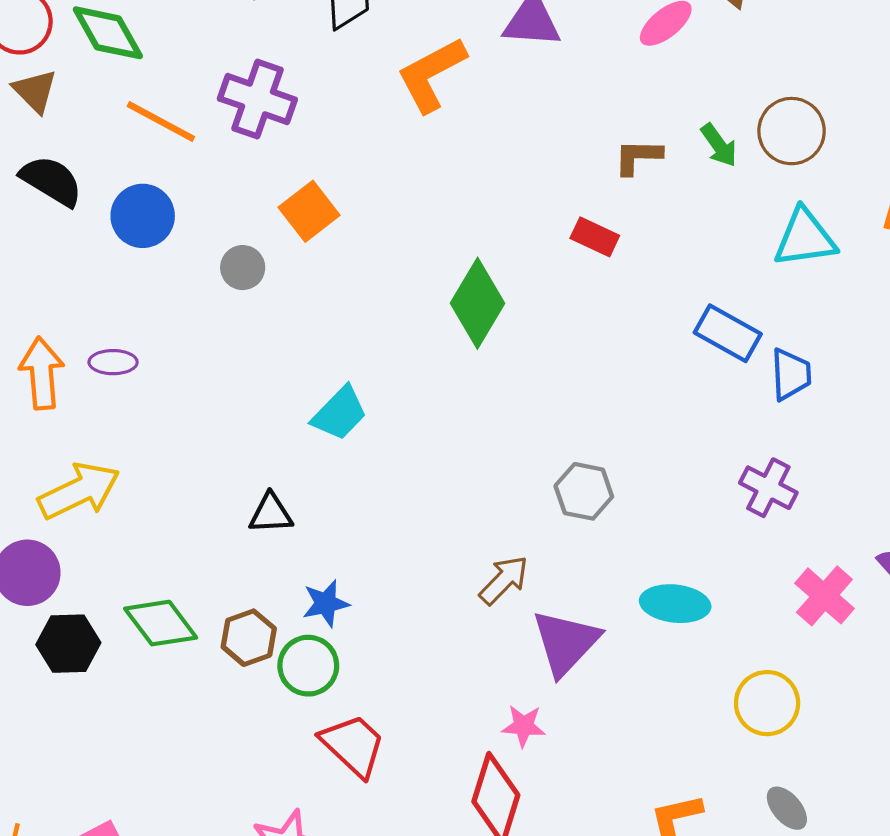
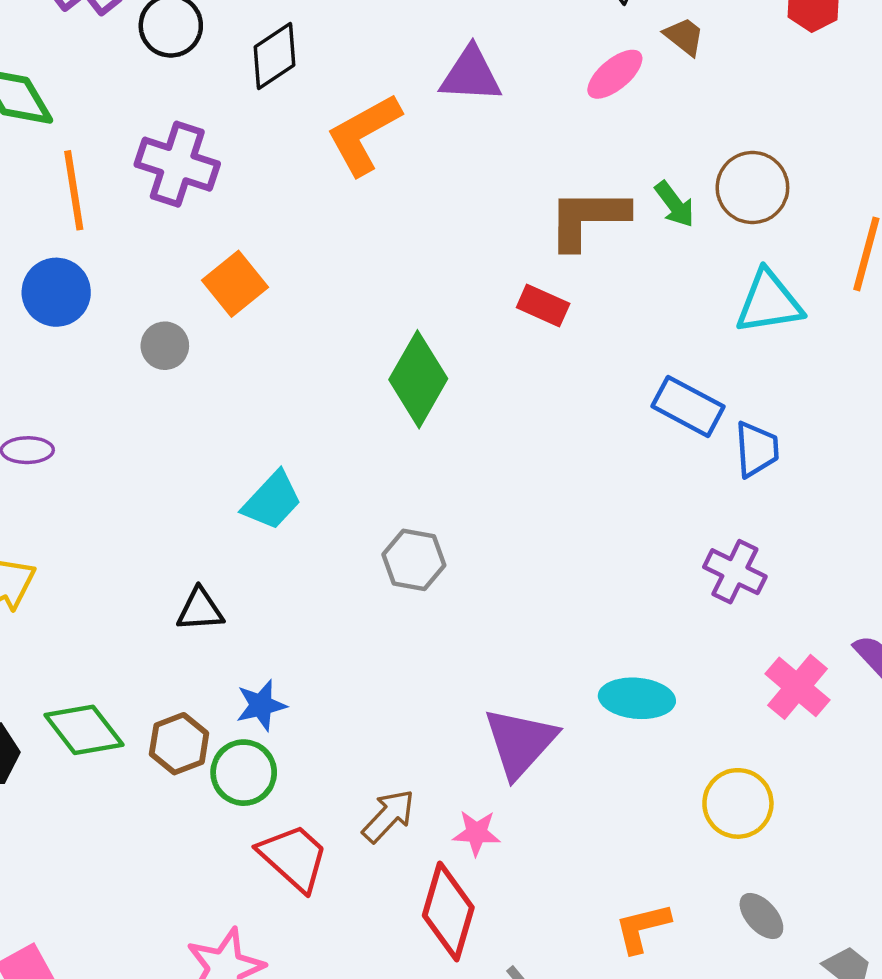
orange line: (161, 122) -> (74, 190), turned 54
brown L-shape: (638, 157) -> (588, 218), size x1.6
gray hexagon: (584, 491) -> (414, 560), moved
brown arrow: (504, 580) -> (388, 816), moved

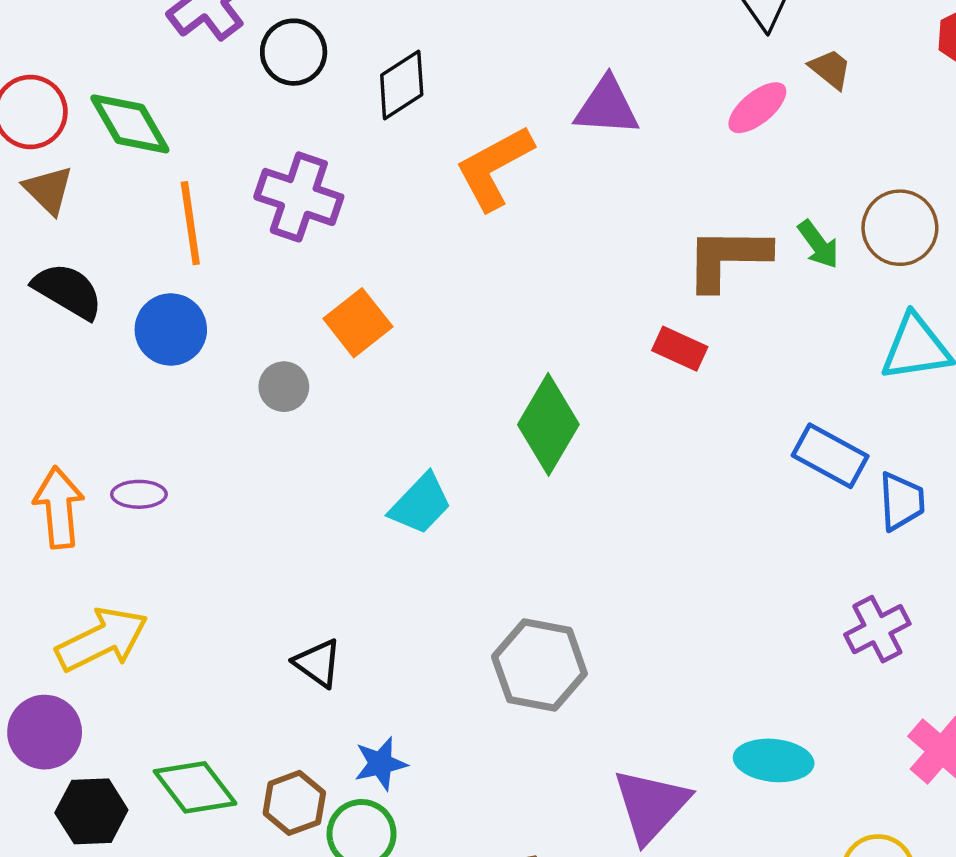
cyan trapezoid: (272, 501) -> (420, 504), moved
gray hexagon: (414, 560) -> (539, 665), moved, size x1.4
purple cross: (735, 572) -> (877, 629), turned 36
black triangle: (200, 610) -> (318, 663), turned 39

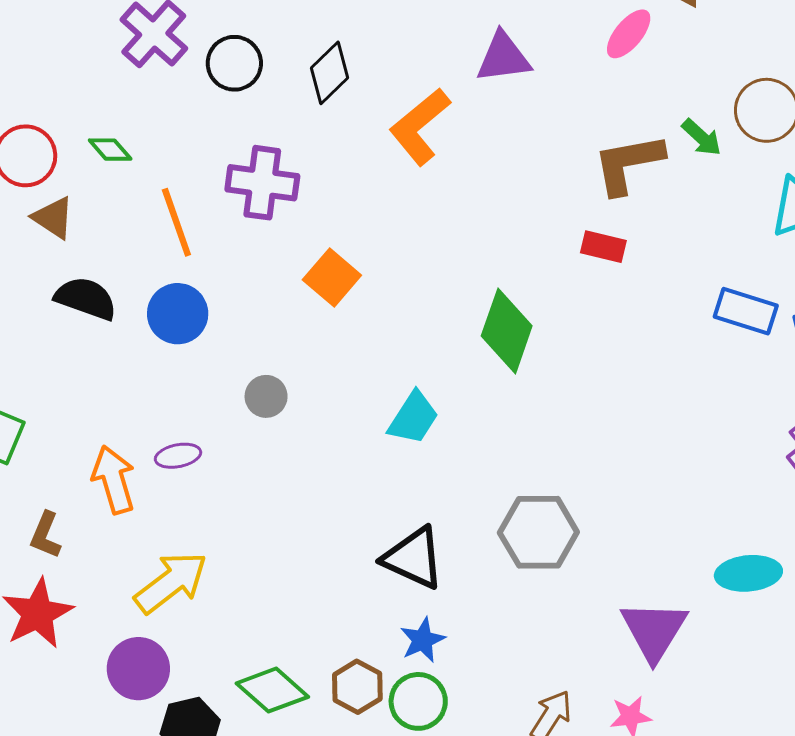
green diamond: (130, 124) -> (110, 150), size x0.6
gray circle: (284, 387) -> (266, 396), moved
black triangle: (318, 663) -> (413, 558), moved, size x1.5

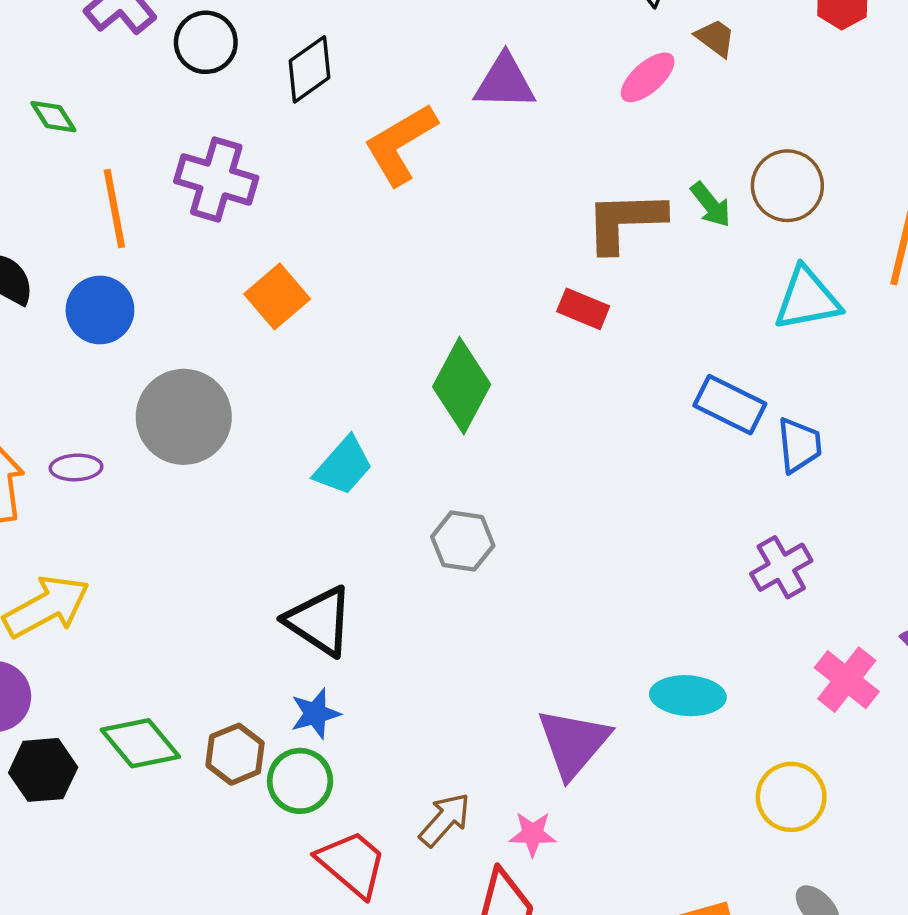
gray circle: (266, 396) -> (184, 417), size x2.0
gray hexagon: (538, 532) -> (463, 541), moved, size x0.7

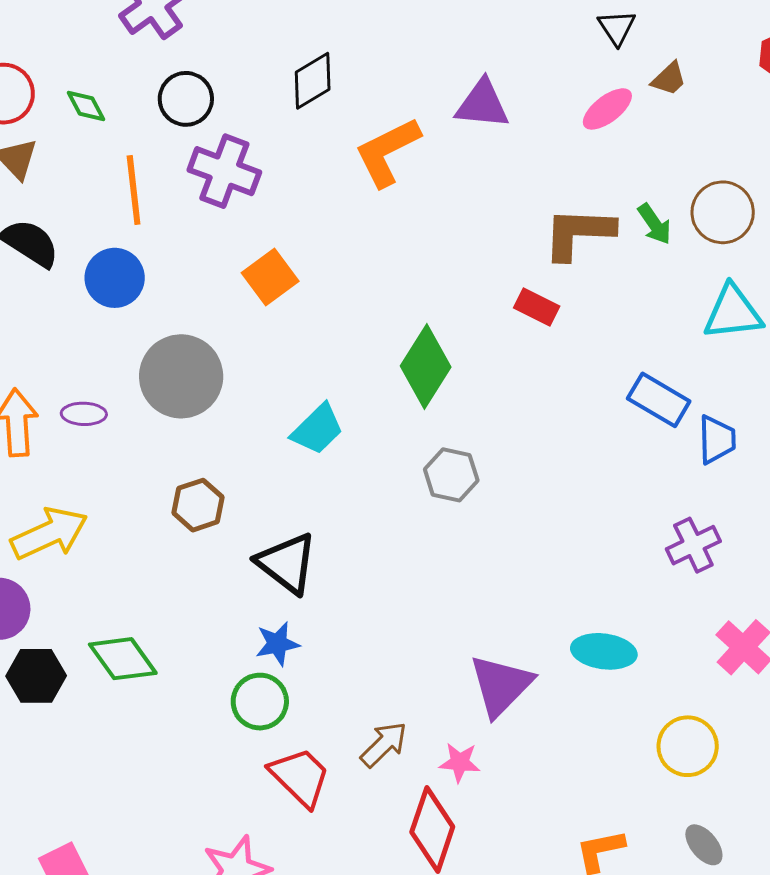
brown trapezoid: (715, 38) -> (669, 79), turned 96
black circle: (206, 42) -> (186, 99), moved
gray hexagon: (463, 541) -> (451, 475), moved
brown hexagon: (235, 754) -> (198, 505), moved

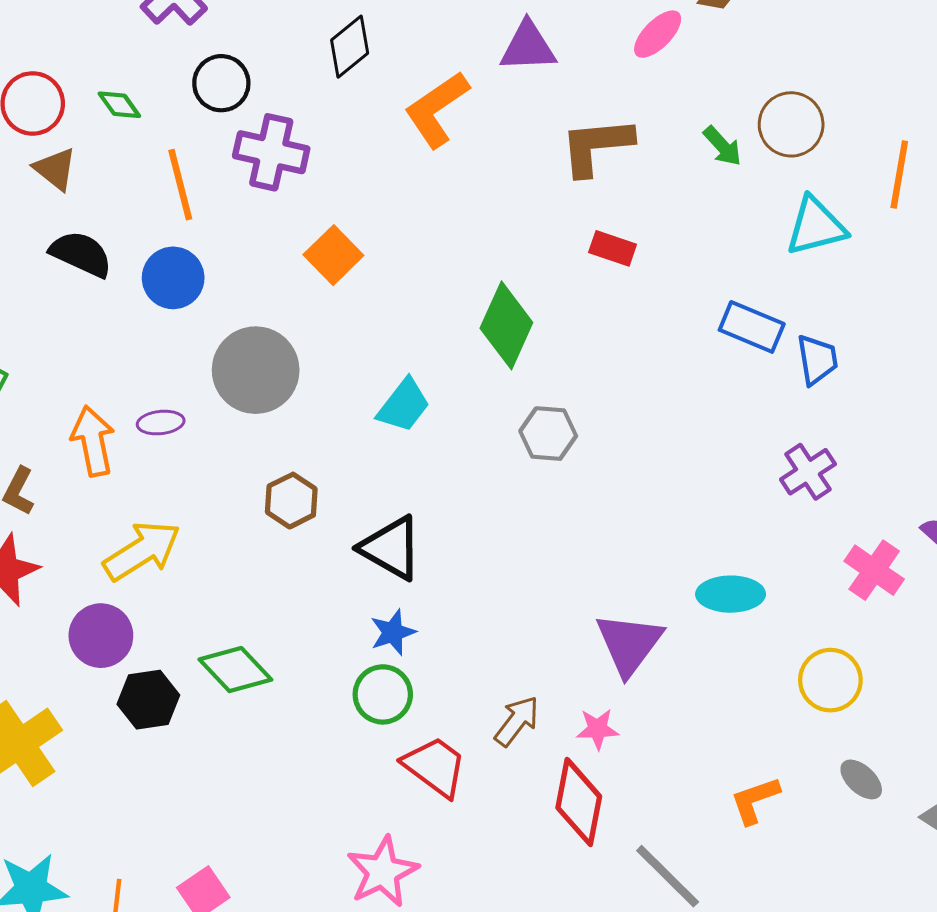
brown L-shape: (579, 233) -> (596, 146), moved

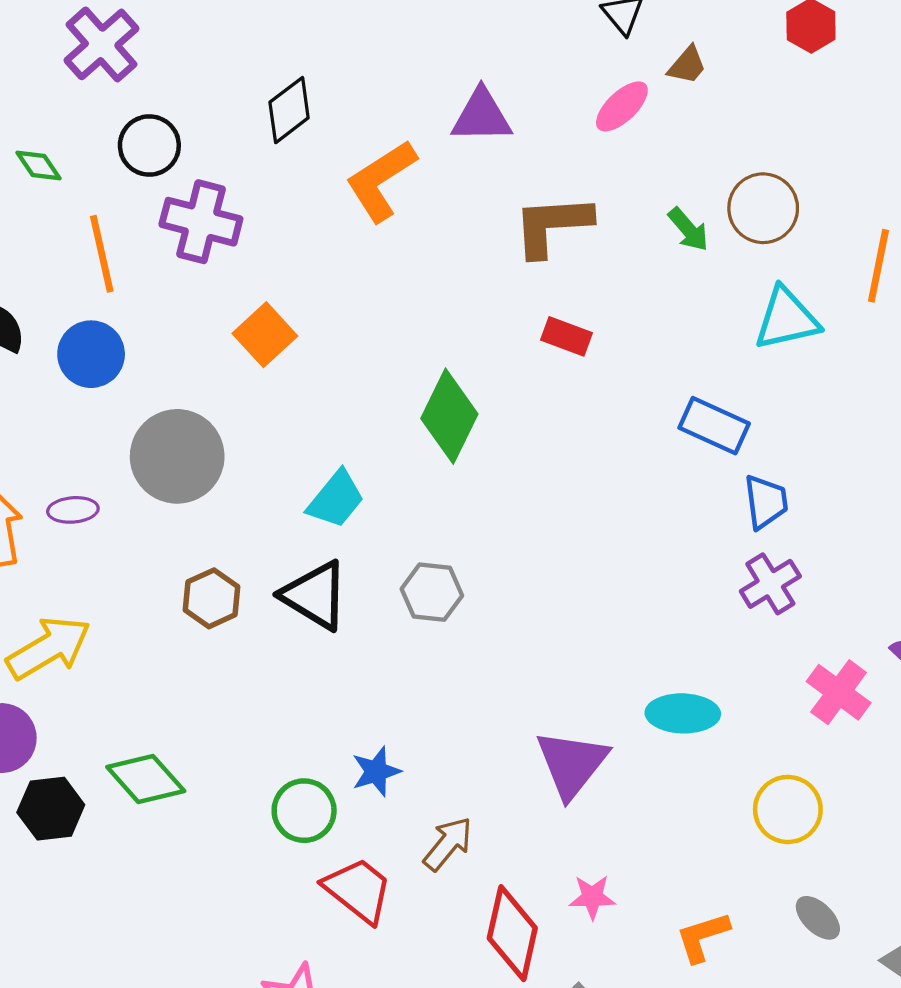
blue trapezoid: (817, 360) -> (766, 502), moved
gray hexagon: (548, 434) -> (432, 592), moved
black triangle: (391, 548) -> (315, 595), moved
blue star: (393, 632) -> (376, 771), moved
pink star: (598, 729) -> (592, 897), moved

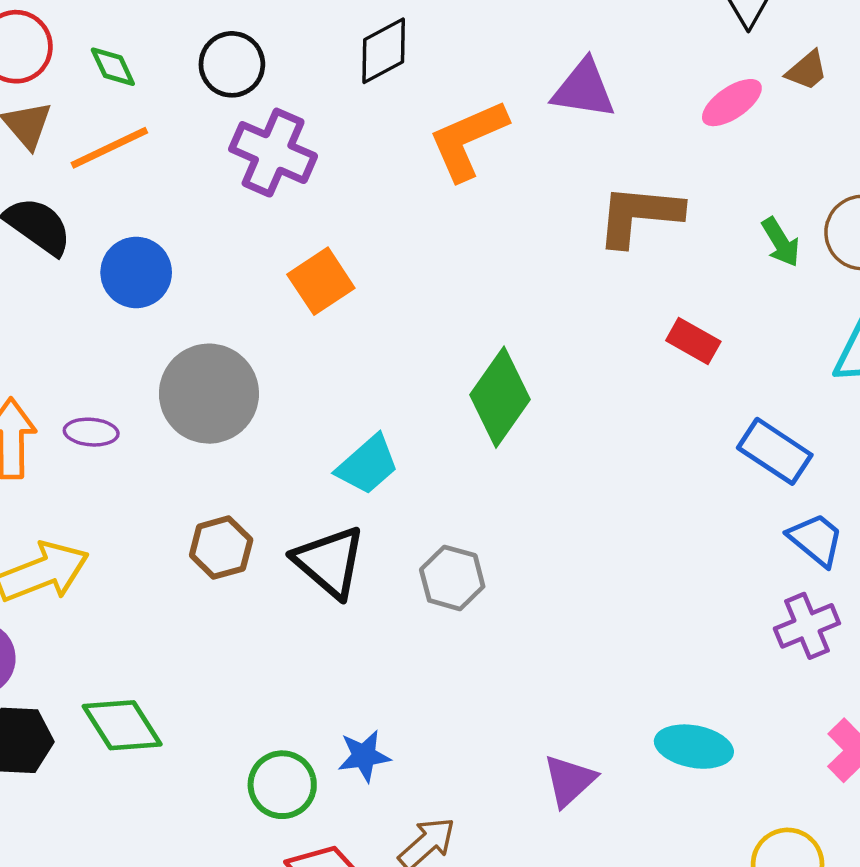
orange line: (102, 254) -> (109, 148), moved, turned 68
red rectangle: (566, 336) -> (693, 341), moved
blue trapezoid: (766, 502) -> (816, 539), turned -52
purple triangle: (572, 764) -> (569, 781), size x0.7

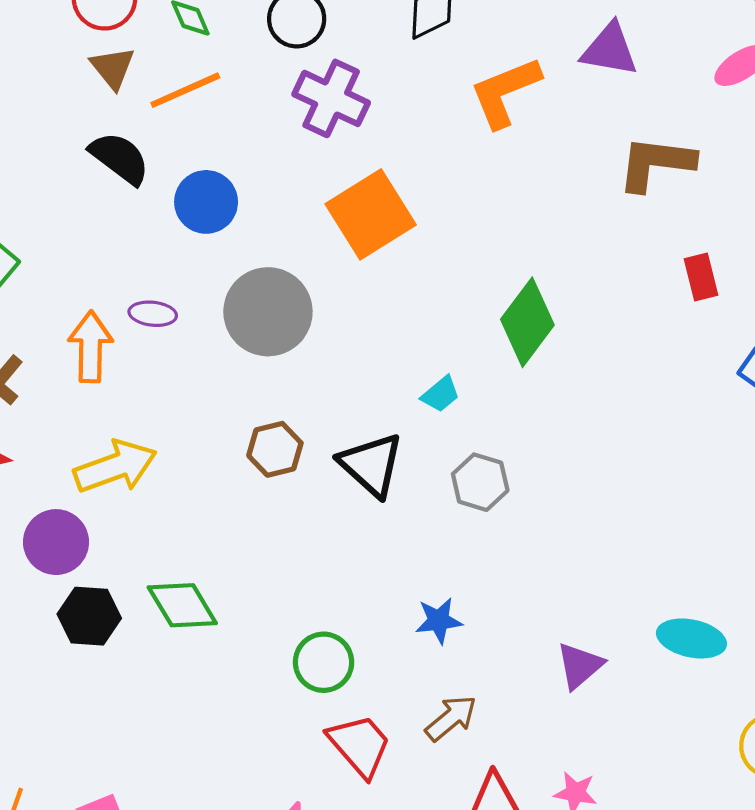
orange square: (321, 281) -> (371, 214), size x1.5
red rectangle: (693, 341) -> (701, 277), turned 45
purple ellipse: (91, 432) -> (153, 314), moved
cyan trapezoid: (368, 465) -> (441, 394), moved, size x0.7
blue star: (364, 756) -> (439, 621), moved

